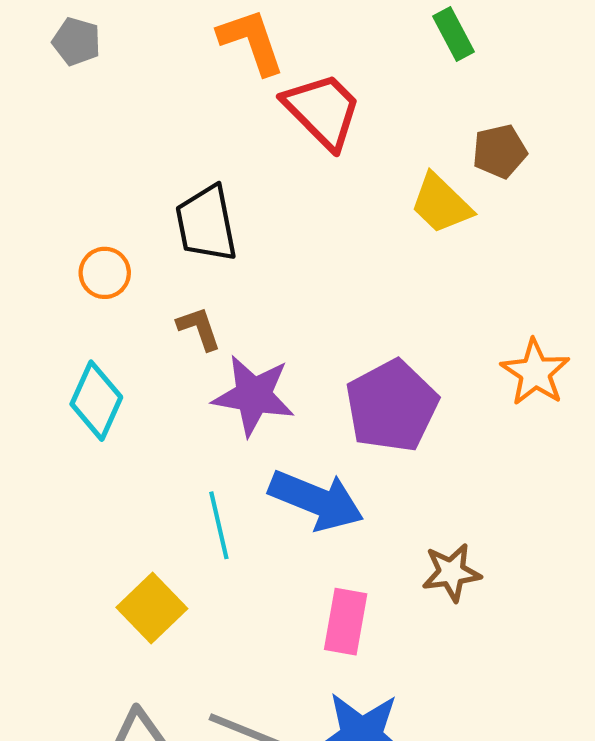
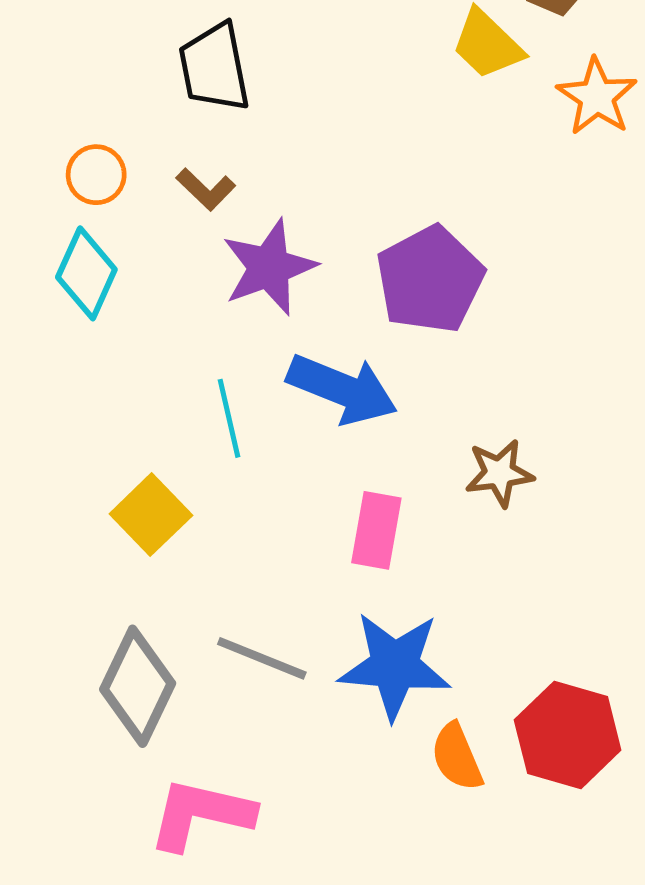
orange circle: (105, 273) -> (96, 175), moved
brown L-shape: (199, 328) -> (206, 189), turned 153
orange star: (535, 372) -> (597, 97), moved
purple star: (253, 395) -> (269, 267), turned -30

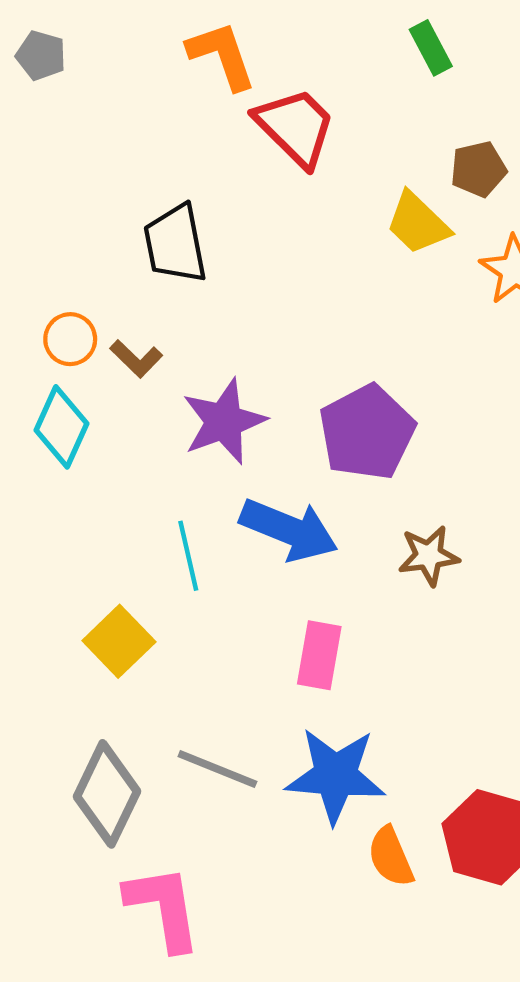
brown L-shape: (206, 189) -> (136, 359), moved
brown star: (499, 473) -> (429, 556), moved
pink L-shape: (201, 814) -> (163, 908), turned 68

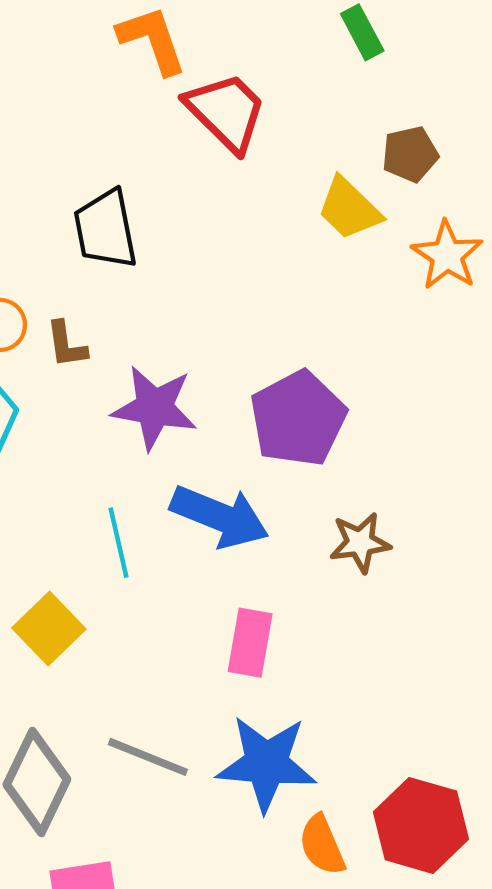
brown L-shape: (136, 359) -> (66, 345), turned 38
purple star: (224, 421) -> (154, 408), turned 30

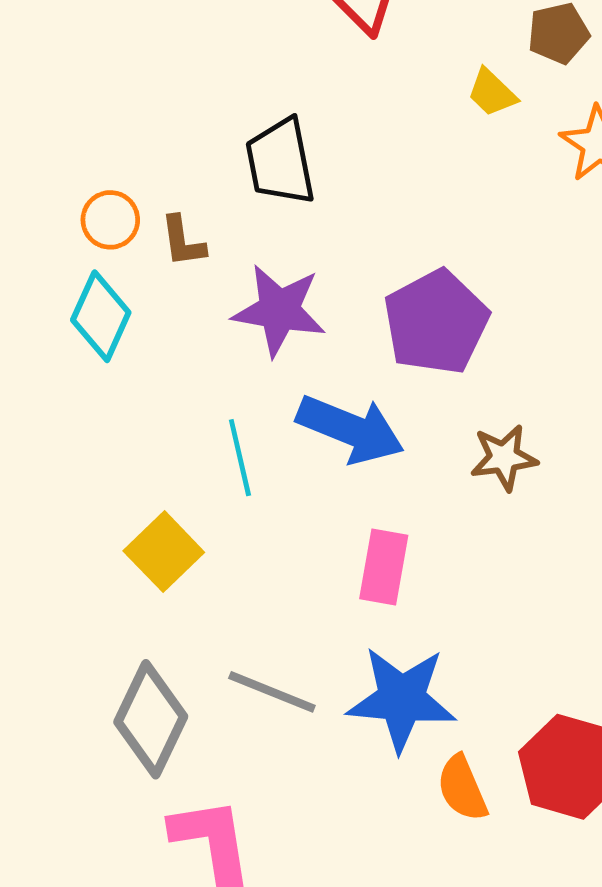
yellow trapezoid: (349, 209) -> (492, 93), size x0.7
black trapezoid: (105, 229) -> (280, 162), moved

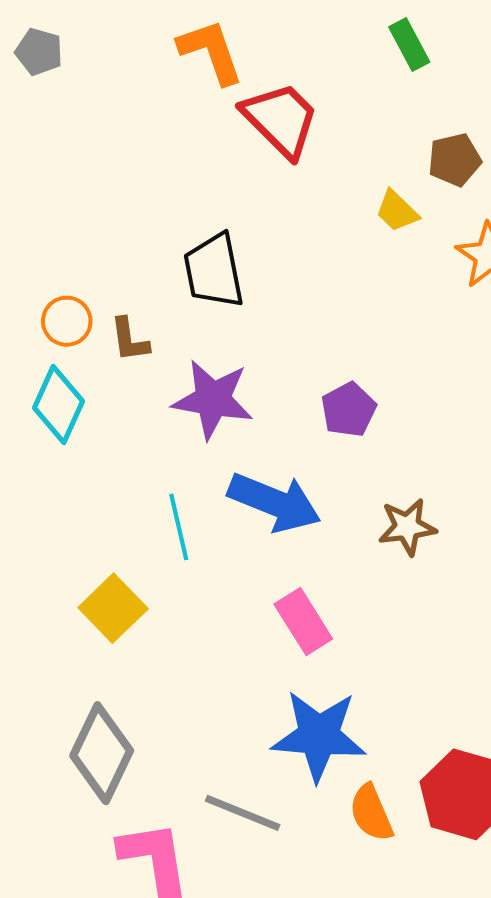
purple pentagon: (436, 322) -> (349, 410), size x0.6
pink rectangle: (384, 567) -> (303, 622), turned -42
gray line: (272, 692) -> (243, 813), moved

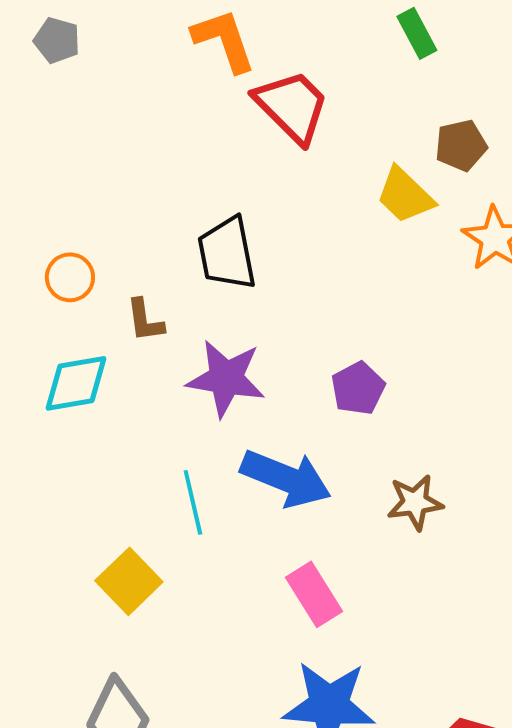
yellow trapezoid: (397, 211) -> (405, 195), size x1.4
orange circle: (67, 321) -> (70, 277), moved
cyan diamond: (59, 405) -> (76, 383), turned 56

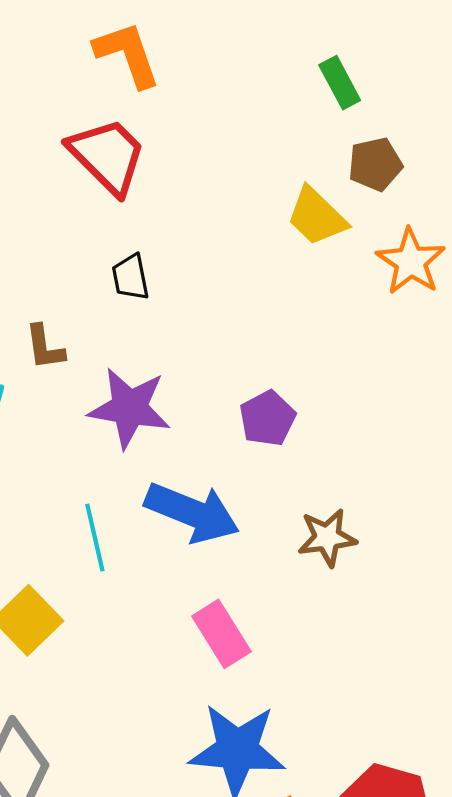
green rectangle: (417, 33) -> (340, 83), moved
red trapezoid: (292, 106) -> (107, 156), moved
black trapezoid: (227, 253) -> (130, 277), size x0.6

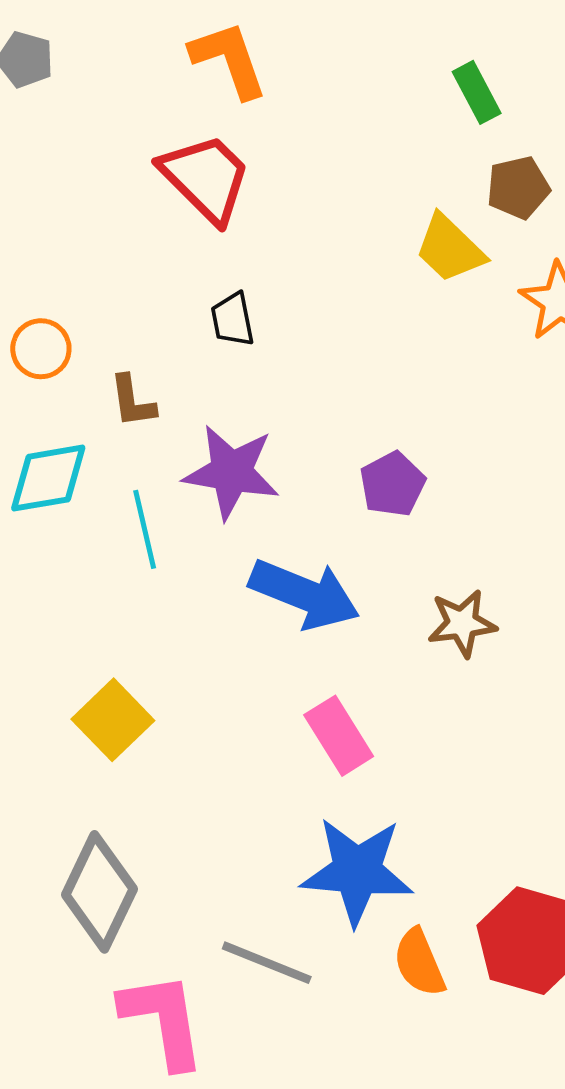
cyan line: (95, 538) -> (145, 529), moved

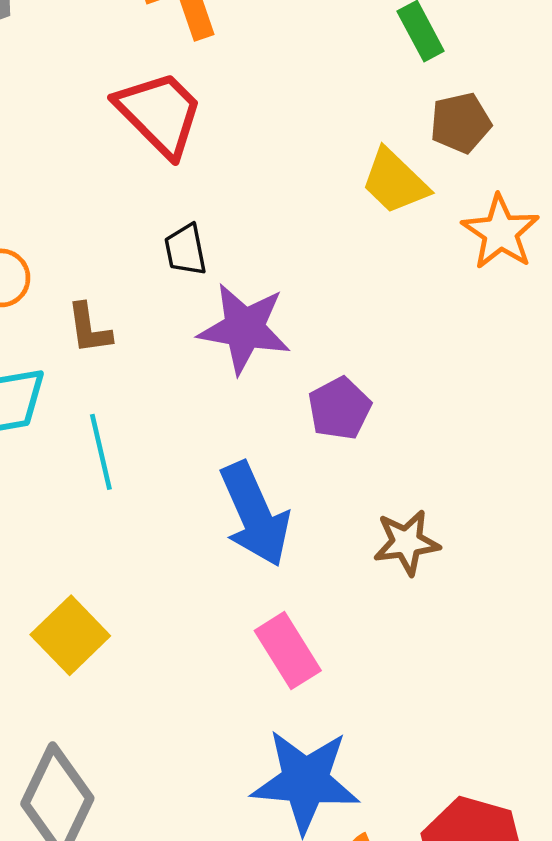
purple star: (231, 472) -> (244, 329), moved
blue arrow: (305, 594) -> (255, 514), turned 44

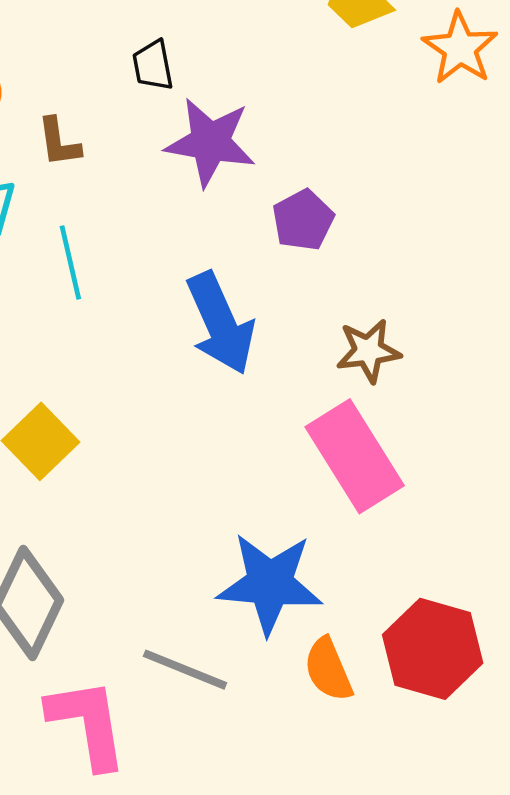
pink rectangle: (288, 651) -> (355, 456), moved, size x1.5

